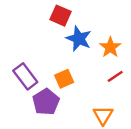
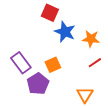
orange star: (110, 47) -> (91, 39), turned -30

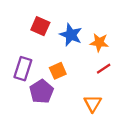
red square: (50, 13) -> (40, 26), moved
purple rectangle: (21, 63) -> (23, 69), turned 55

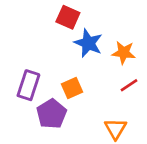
red square: (40, 26) -> (68, 17), moved

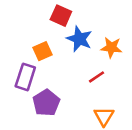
red line: (129, 85) -> (97, 77), moved
orange square: (72, 88) -> (43, 51), moved

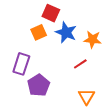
orange square: (43, 51) -> (39, 32), moved

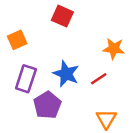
orange square: (39, 32) -> (17, 40), moved
blue star: (66, 32) -> (66, 74), moved

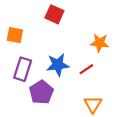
orange square: (17, 40) -> (15, 35), turned 35
blue star: (66, 74) -> (58, 65), turned -30

